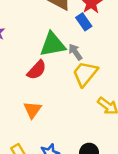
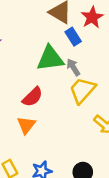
blue rectangle: (84, 22) -> (73, 37), moved
red semicircle: (37, 70) -> (33, 97), moved

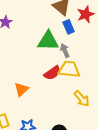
yellow trapezoid: (82, 90) -> (69, 69), turned 45
red semicircle: (33, 97) -> (52, 73), moved

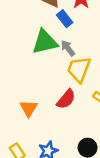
yellow trapezoid: (69, 69) -> (79, 69), turned -60
red semicircle: (52, 73) -> (66, 99), moved

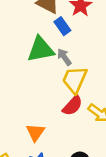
red semicircle: (66, 99) -> (72, 106), moved
orange triangle: (29, 108) -> (35, 132), moved

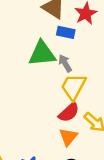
blue rectangle: (62, 26) -> (66, 32), turned -48
orange triangle: (35, 132) -> (68, 137), moved

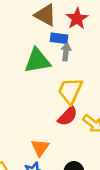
gray arrow: (65, 63) -> (66, 52), moved, turned 42
orange triangle: (68, 137) -> (40, 148), moved

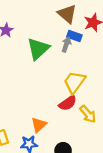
gray arrow: (66, 52) -> (66, 45), moved
green triangle: (37, 61) -> (38, 49), moved, turned -45

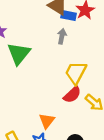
blue rectangle: (74, 36) -> (69, 16), moved
green triangle: (38, 49) -> (19, 54), moved

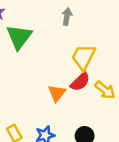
orange triangle: (47, 121) -> (57, 93), moved

